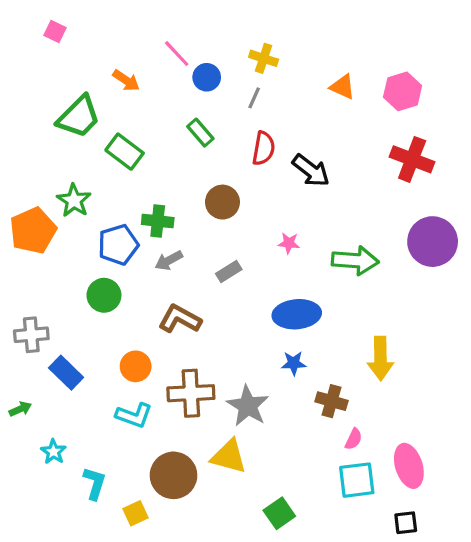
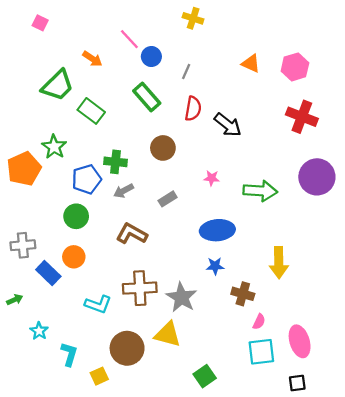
yellow cross: (264, 58) -> (193, 18), moved
green rectangle: (200, 133) -> (147, 97), size x1.4
orange circle: (136, 366) -> (74, 257), moved

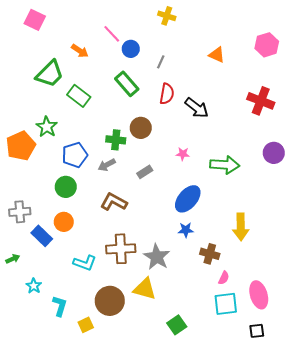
pink square: (40, 23) -> (35, 20), size x1.5
pink hexagon: (295, 67) -> (267, 45), moved
green cross: (115, 162) -> (116, 140), moved
purple circle: (317, 177) -> (274, 153), size x0.7
blue ellipse: (217, 230) -> (188, 199), turned -44

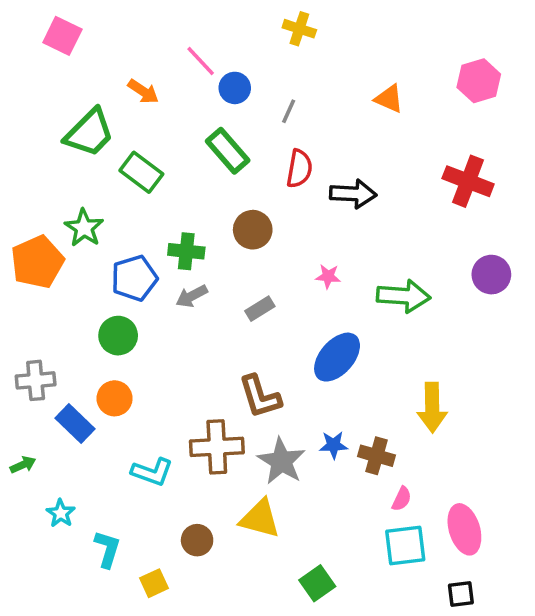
black arrow: (197, 108) -> (353, 194), turned -35
green cross: (116, 140) -> (186, 251), moved
brown L-shape: (114, 202) -> (260, 397), moved, turned -136
blue star: (186, 230) -> (333, 445), moved
brown circle: (110, 301) -> (197, 540), size x0.6

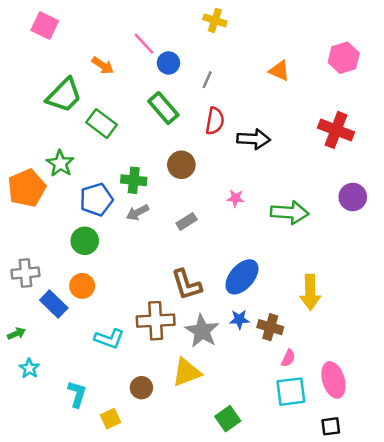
blue ellipse: (337, 357) -> (242, 277), moved
cyan star: (61, 513) -> (29, 368), moved
yellow triangle: (260, 519) -> (187, 372), turned -36

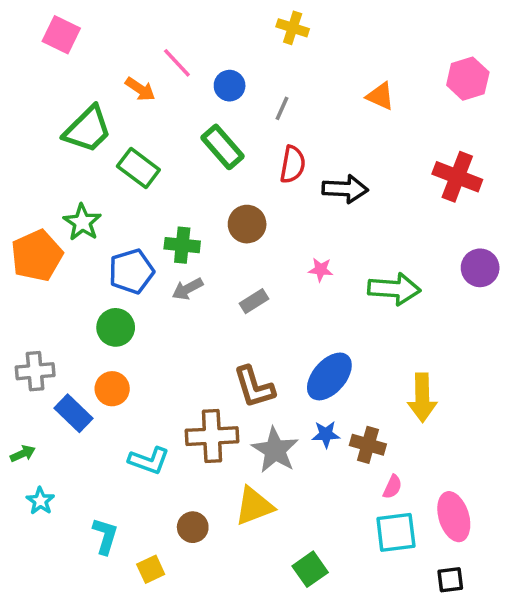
pink line: (144, 44) -> (177, 63), moved

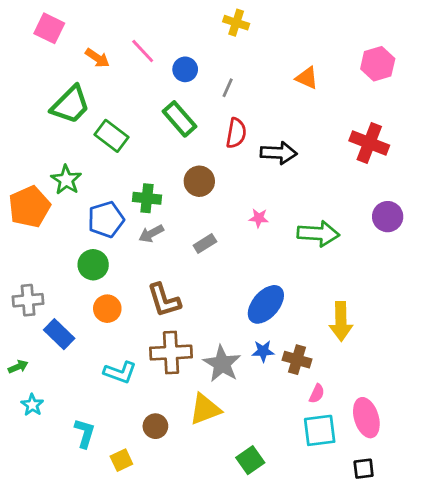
orange arrow: (140, 89) -> (97, 58), moved
brown L-shape: (254, 387) -> (164, 300), moved
orange circle: (112, 389) -> (107, 309), moved

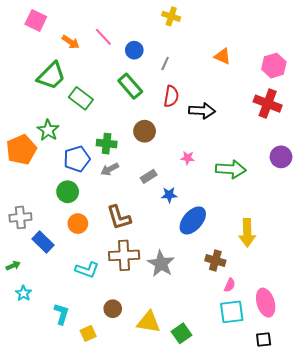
pink hexagon: (378, 64) -> (274, 66), moved
blue star: (263, 351) -> (169, 195), moved
yellow triangle: (205, 409) -> (149, 322), moved, turned 30

